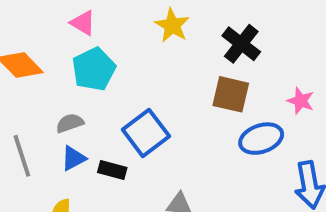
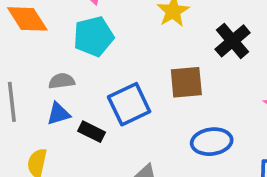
brown square: (231, 94) -> (186, 82), moved, turned -30
blue ellipse: (261, 139) -> (212, 142), moved

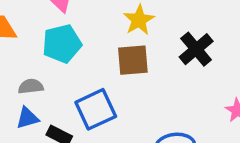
brown square: (186, 82) -> (133, 60), moved

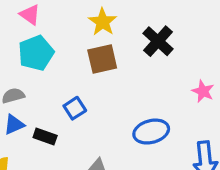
blue square: (96, 109) -> (75, 108), size x0.6

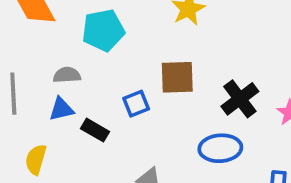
black cross: (158, 41) -> (240, 99), moved
brown square: (102, 59) -> (177, 77), moved

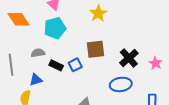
blue triangle: (61, 109) -> (36, 80), moved
black rectangle: (95, 130) -> (56, 65), moved

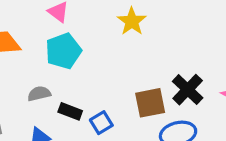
brown square: (95, 49) -> (150, 103), moved
blue square: (75, 65) -> (101, 123), moved

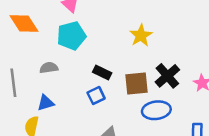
yellow star: (132, 21) -> (141, 35), moved
black rectangle: (70, 111) -> (102, 73), moved

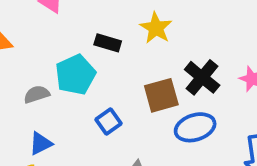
cyan pentagon: (71, 36) -> (75, 75), moved
black rectangle: (102, 73) -> (108, 43), moved

